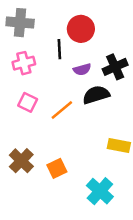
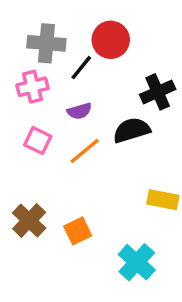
gray cross: (20, 23) -> (46, 43), moved
black line: (59, 49) -> (81, 68), turned 42
purple semicircle: (82, 69) -> (79, 111), moved

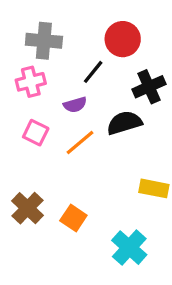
red circle: (111, 40) -> (123, 39), moved
black line: (81, 68) -> (93, 72), moved
orange square: (78, 231) -> (73, 218), turned -30

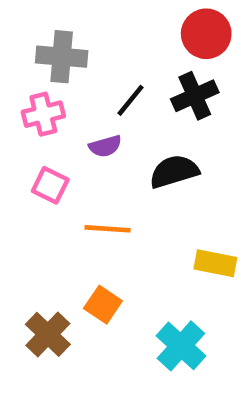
red circle: (123, 39) -> (206, 34), moved
black cross: (149, 87) -> (195, 96), moved
orange line: (80, 142) -> (108, 229), moved, turned 44
brown cross: (27, 208) -> (48, 334), moved

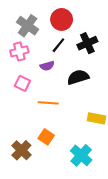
red circle: (206, 34) -> (62, 19), moved
gray cross: (62, 57) -> (28, 26), turned 30

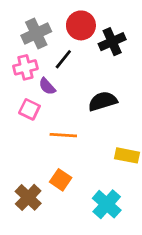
gray cross: (28, 26) -> (36, 34), turned 30
black cross: (87, 43) -> (112, 42), moved
black line: (58, 45) -> (63, 59), moved
purple semicircle: (47, 66) -> (47, 86), moved, turned 64

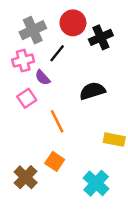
pink square: (29, 109) -> (27, 98), turned 30
orange line: (63, 135) -> (57, 121), turned 60

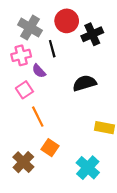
gray cross: (33, 30) -> (30, 28), turned -35
black line: (57, 53) -> (52, 49), turned -54
orange line: (57, 121) -> (38, 117), moved

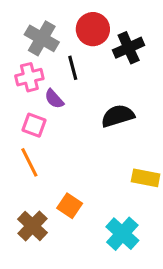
pink square: (24, 90) -> (34, 125), turned -36
orange line: (38, 117) -> (29, 162), moved

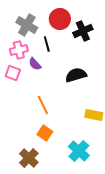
pink square: (34, 125) -> (13, 73), moved
orange line: (29, 162) -> (43, 105), moved
brown cross: (32, 226) -> (29, 158), moved

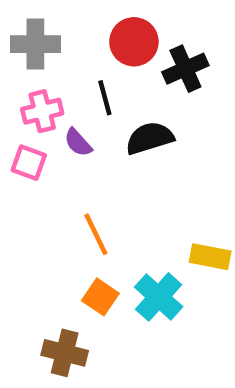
gray cross: (27, 25) -> (35, 44), moved, turned -30
black semicircle: (76, 75) -> (150, 138), moved
cyan cross: (79, 151) -> (159, 297), moved
brown cross: (29, 158) -> (65, 353), turned -30

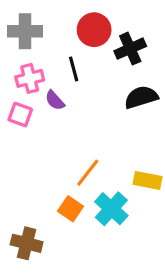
black semicircle: (150, 138) -> (141, 97), moved
orange line: (96, 234) -> (88, 173), moved, turned 64
brown cross: (65, 353) -> (27, 243), moved

